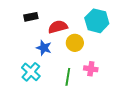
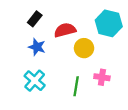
black rectangle: (31, 17) -> (35, 19), turned -40
blue star: (44, 48) -> (37, 47), moved

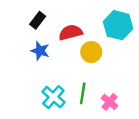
pink cross: (102, 77) -> (110, 102), moved, turned 32
cyan cross: (35, 81) -> (53, 97), moved

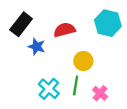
black rectangle: (38, 20) -> (21, 24), moved, size x1.5
yellow circle: (91, 52) -> (83, 61), moved

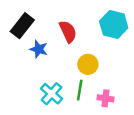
red semicircle: (64, 30) -> (68, 32), turned 80
pink cross: (100, 93) -> (106, 98), turned -32

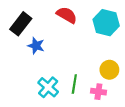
red semicircle: (68, 32) -> (67, 15), moved, turned -35
yellow circle: (88, 64) -> (109, 70), moved

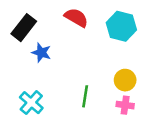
cyan cross: (48, 87) -> (31, 103), moved
pink cross: (98, 92) -> (125, 105), moved

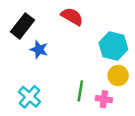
cyan hexagon: (121, 26) -> (113, 46), moved
pink cross: (125, 105) -> (104, 99), moved

